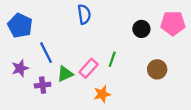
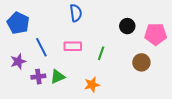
pink pentagon: (173, 23) -> (156, 34), moved
pink rectangle: (89, 68) -> (73, 46), moved, turned 48
green triangle: (65, 74) -> (58, 77), moved

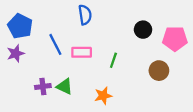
blue line: (41, 47) -> (55, 44), moved
purple star: (18, 61) -> (16, 53), moved
green triangle: (58, 77) -> (64, 86), turned 49

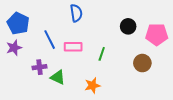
purple cross: (43, 86) -> (40, 67), moved

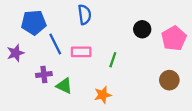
blue pentagon: (18, 23) -> (34, 22), moved, turned -30
pink pentagon: (157, 35) -> (174, 38), turned -30
brown circle: (142, 63) -> (169, 80), moved

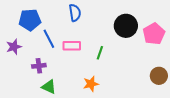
black circle: (142, 29) -> (126, 26), size x1.5
brown circle: (169, 80) -> (159, 76), moved
green triangle: (64, 86) -> (49, 87), moved

